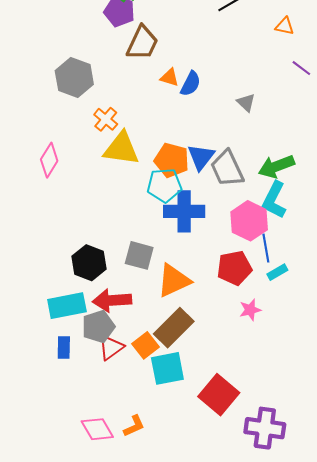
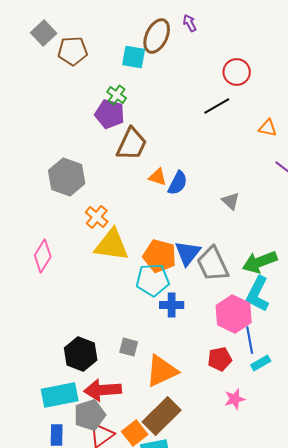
blue cross: (184, 211) -> (172, 305), size x0.6
gray square: (139, 255) -> (129, 347), size x0.7
red pentagon: (234, 268) -> (220, 359), size x0.7

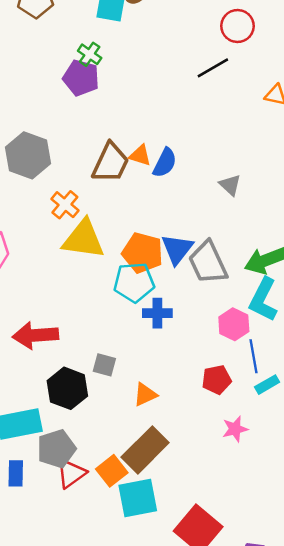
brown trapezoid: (132, 144) -> (111, 163), moved
pink hexagon: (234, 314) -> (234, 324), size x0.7
black hexagon: (81, 354) -> (67, 388), moved
orange triangle: (162, 371) -> (145, 394), size x0.6
red arrow: (103, 390) -> (35, 335), moved

